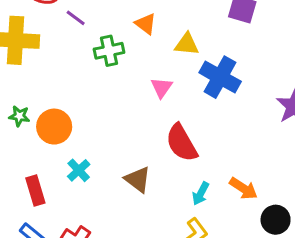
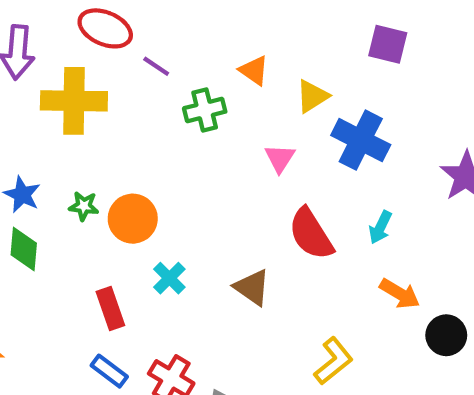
yellow triangle: (187, 44) -> (312, 96), turned -35
cyan arrow: (201, 193) -> (380, 227), moved

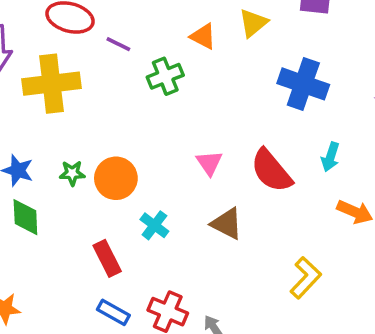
yellow triangle: (312, 96) -> (253, 23), moved
pink triangle: (280, 158) -> (209, 163), moved

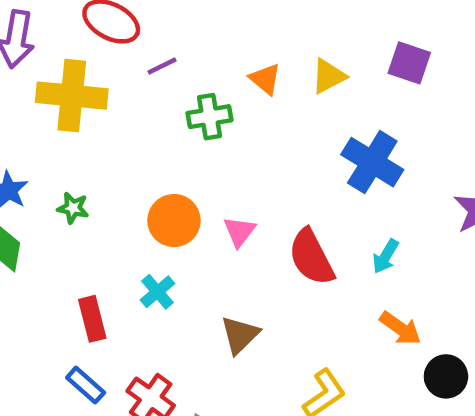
purple line: (118, 44) -> (162, 66), turned -65
orange circle: (116, 178) -> (174, 221), moved
brown triangle: (227, 224) -> (240, 335), moved, turned 36

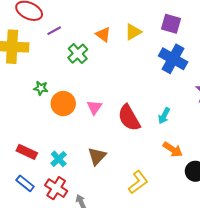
green cross: (210, 117) -> (78, 54), turned -30
blue cross: (372, 162) -> (173, 59), moved
green star: (73, 208) -> (41, 88), moved
cyan cross: (157, 292) -> (59, 159), moved
red rectangle: (92, 319) -> (27, 152), turned -48

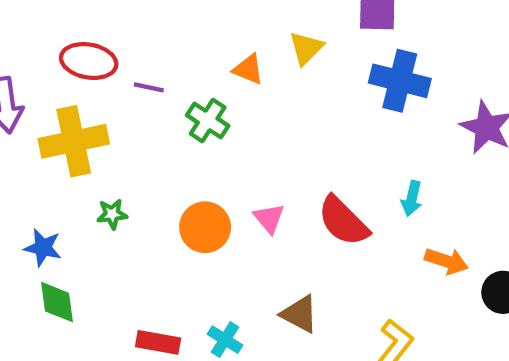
purple line: (54, 31) -> (149, 87), turned 56
green star: (41, 88) -> (112, 214), moved
brown triangle: (97, 156) -> (300, 314), turned -30

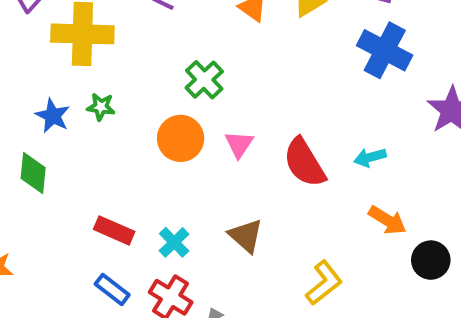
green cross: (208, 120) -> (204, 80), moved
cyan arrow: (412, 199) -> (370, 157), turned 48
blue star: (43, 248) -> (53, 116), moved

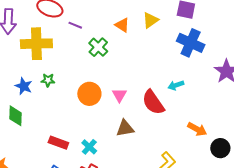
green cross: (204, 80) -> (98, 47), moved
cyan arrow: (370, 157) -> (176, 85), moved
brown triangle: (246, 236) -> (125, 128), moved, turned -48

